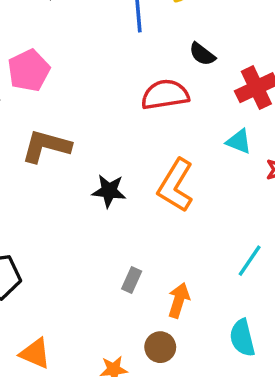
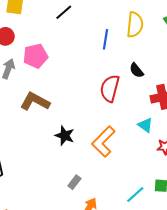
red semicircle: (165, 95) -> (110, 88), turned -80
gray rectangle: (132, 280) -> (74, 182), moved

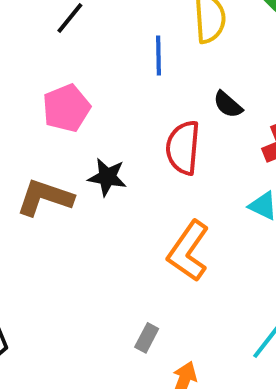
pink pentagon: (35, 56) -> (66, 108), moved
black star: (65, 136) -> (107, 177), moved

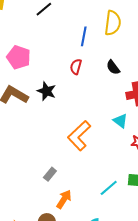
pink pentagon: (66, 108) -> (19, 57), moved, turned 30
red semicircle: (183, 148) -> (76, 67), moved, size x0.6

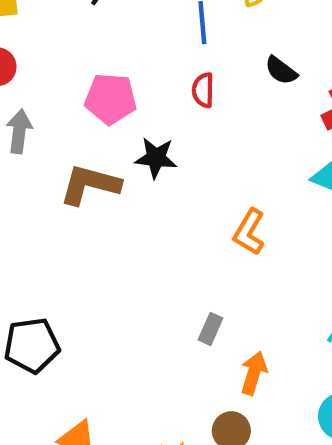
pink pentagon: (19, 57) -> (111, 99), moved
orange L-shape: (79, 136) -> (249, 232), size x0.7

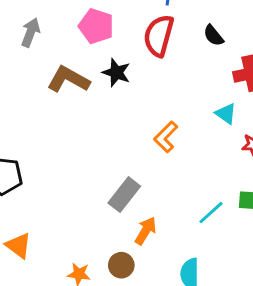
red semicircle: (203, 90) -> (159, 36), size x1.8
gray rectangle: (210, 329) -> (124, 195), size x1.6

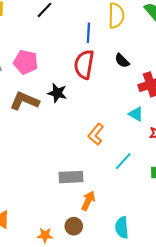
pink pentagon: (96, 26) -> (26, 62), moved
gray rectangle: (124, 195) -> (71, 177), turned 55
cyan line: (211, 213) -> (123, 161), moved

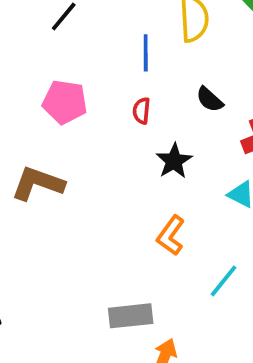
pink pentagon: (26, 62) -> (65, 102), moved
red semicircle: (84, 64) -> (141, 111), size x0.5
black star: (57, 93) -> (174, 161), moved, turned 30

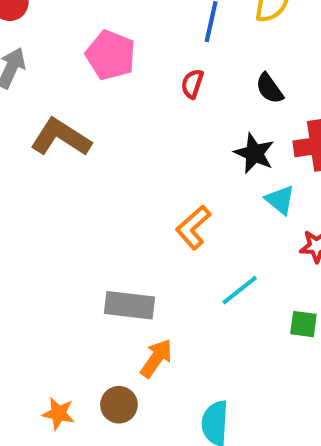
black star: (174, 161) -> (254, 153), moved, turned -30

